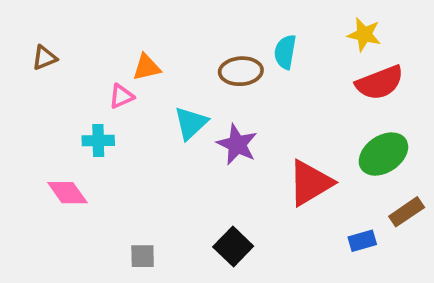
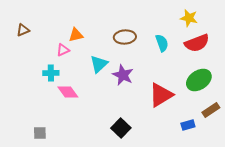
cyan semicircle: (285, 52) -> (162, 43), moved, turned 150
pink diamond: (67, 193) -> (68, 92), moved
gray square: (143, 256) -> (40, 133), moved

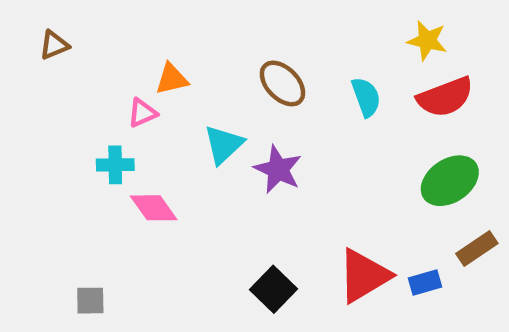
brown triangle: (23, 30) -> (54, 45), moved
brown ellipse: (125, 37) -> (282, 83), turned 50
red triangle: (161, 95) -> (364, 276), moved

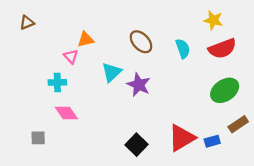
pink triangle: (142, 113) -> (71, 56), turned -49
pink diamond: (154, 208) -> (66, 113), moved
gray square: (90, 301) -> (38, 138), moved

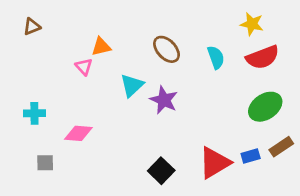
cyan cross: (57, 82) -> (34, 113), moved
pink diamond: (66, 113) -> (78, 133), turned -50
blue rectangle: (212, 141) -> (251, 156), moved

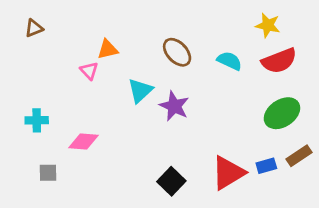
cyan semicircle: (216, 57) -> (230, 61), turned -45

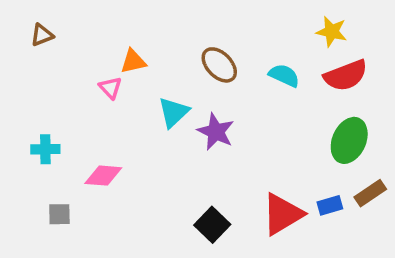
green ellipse: (282, 113) -> (349, 140), turned -32

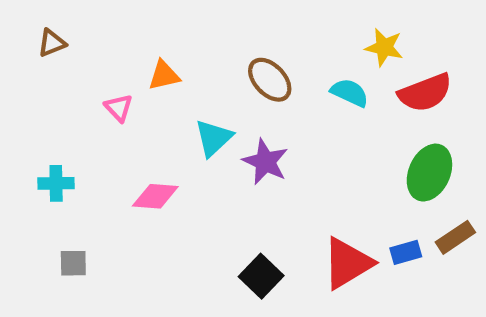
yellow star: (332, 32) -> (384, 47), moved
pink triangle: (110, 88) -> (119, 108), moved
pink diamond: (103, 176) -> (155, 196), moved

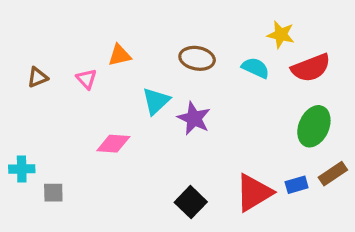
brown triangle: (52, 43) -> (37, 77), moved
brown ellipse: (270, 80) -> (197, 58), turned -36
cyan cross: (56, 183) -> (22, 169), moved

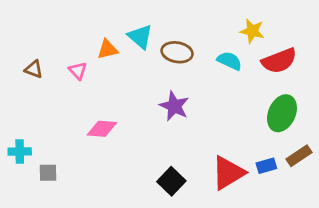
brown triangle: (37, 77) -> (34, 69), turned 42
cyan triangle: (156, 101) -> (140, 37), moved, turned -36

